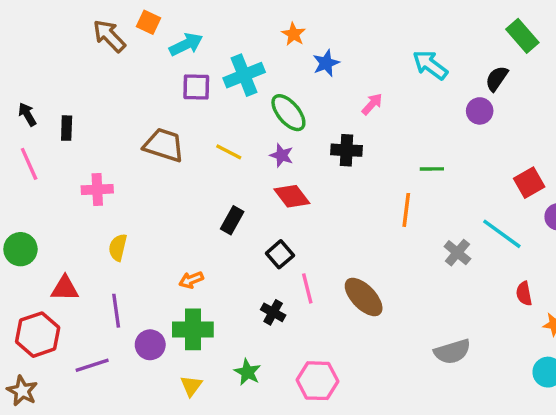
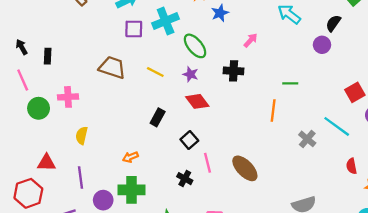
green circle: (20, 249) -> (39, 108), moved

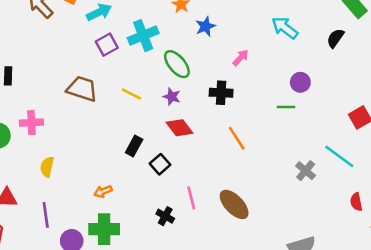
purple square: (134, 29) -> (107, 45), turned -30
purple circle: (322, 45) -> (300, 82), moved
orange line: (273, 111) -> (237, 138), moved, turned -40
black square: (189, 140) -> (160, 164), moved

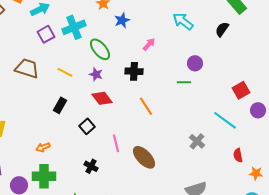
black rectangle: (134, 146) -> (60, 105), moved
gray cross: (306, 171) -> (197, 141), moved
pink line: (191, 198) -> (116, 143), moved

